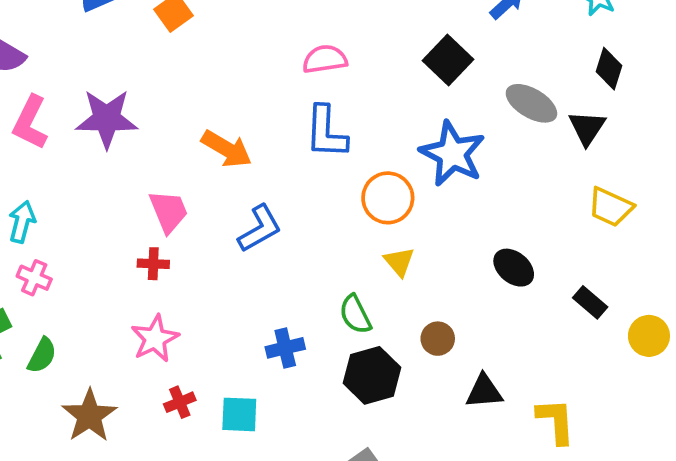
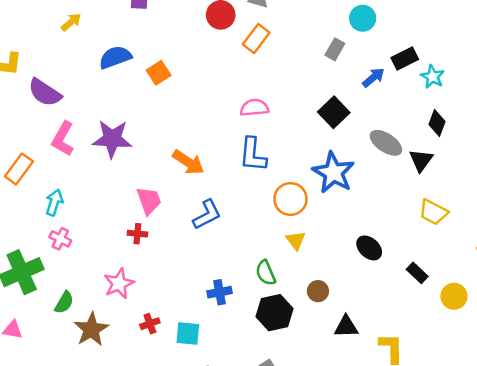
pink star: (155, 339) -> (119, 284), moved
green semicircle: (42, 355) -> (64, 302), moved

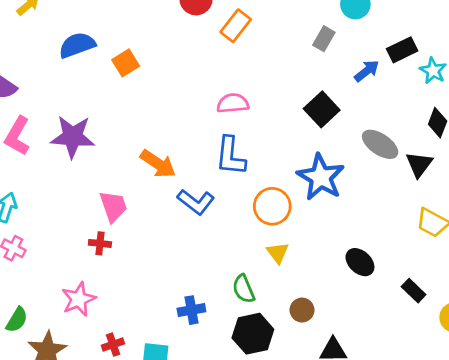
blue L-shape: (207, 215) -> (196, 202), moved, turned 64

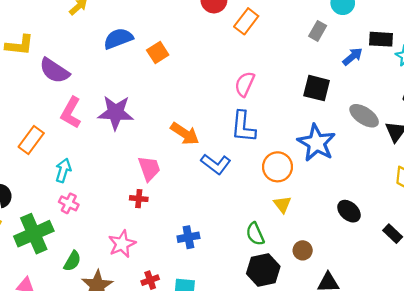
black rectangle: (402, 50) -> (381, 39), turned 30
pink semicircle: (233, 103) -> (245, 84), turned -60
black square: (322, 109) -> (317, 88), turned -32
blue cross: (191, 310) -> (188, 237), moved

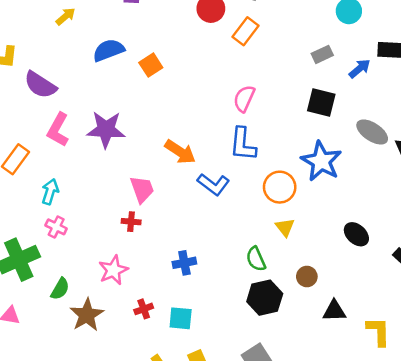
gray rectangle: (318, 31) -> (322, 54), moved, turned 36

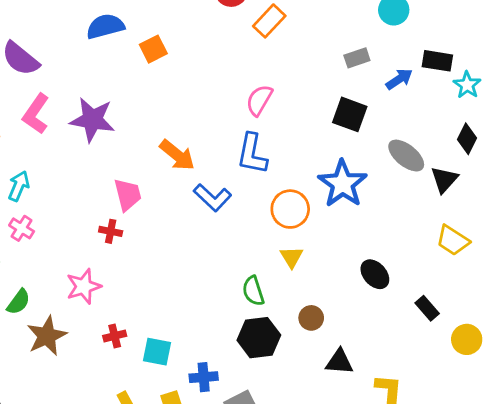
blue cross: (184, 263) -> (204, 377), moved

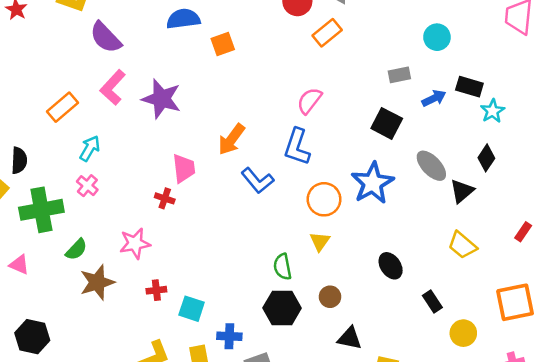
orange arrow: (177, 155) -> (231, 139), turned 80

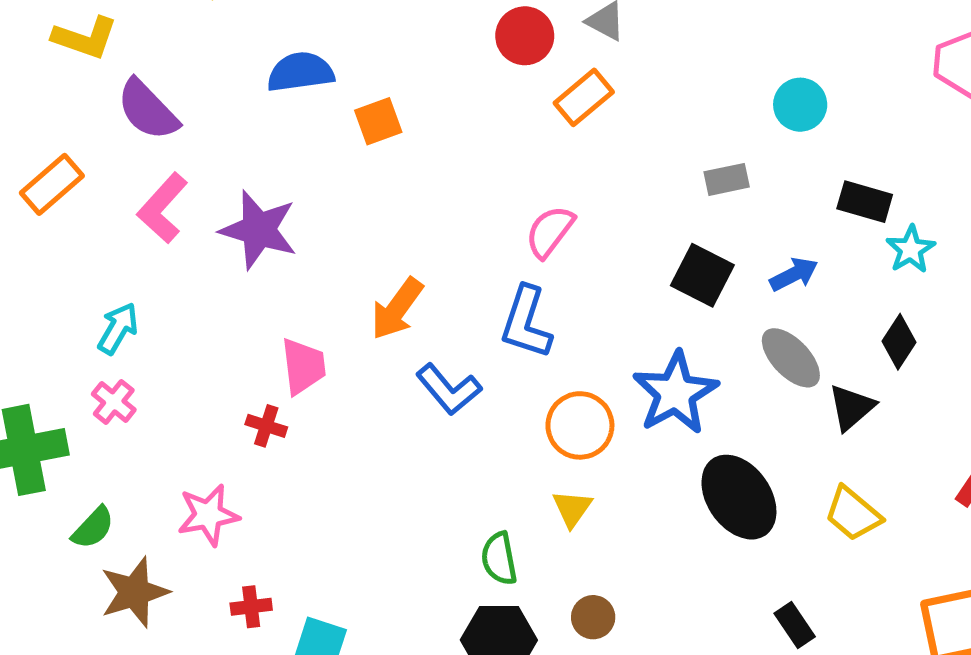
blue arrow: (434, 98) -> (794, 274), moved
orange rectangle: (62, 107) -> (52, 184), moved
black ellipse: (391, 266) -> (739, 497), moved, size x1.6

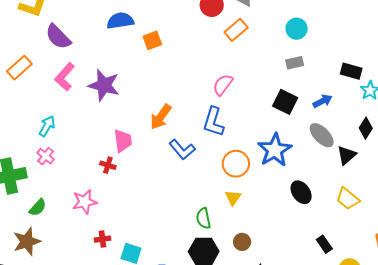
cyan circle: (800, 105) -> (297, 29), moved
black ellipse: (739, 497) -> (301, 192), size x0.7
brown star: (134, 592) -> (27, 241), moved

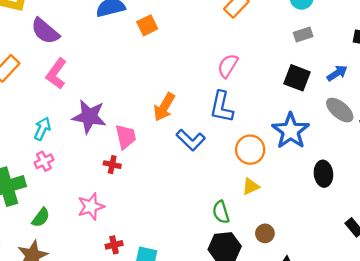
purple star: (104, 85) -> (89, 116), moved
pink cross: (46, 156) -> (44, 161), turned 30
black ellipse: (301, 192) -> (323, 174), turned 35
yellow triangle: (233, 198) -> (251, 187), turned 36

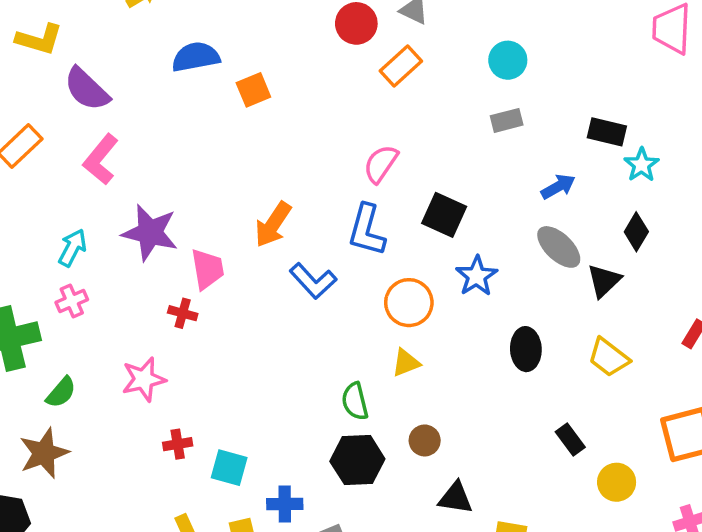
black square: (297, 78) -> (444, 215), moved
blue star: (291, 131) -> (477, 276), size x0.7

